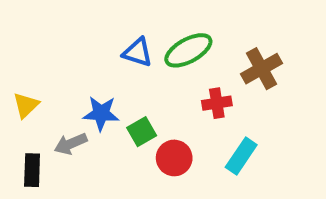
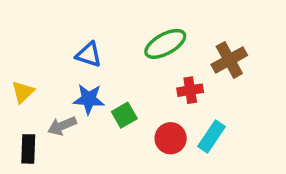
blue triangle: (138, 52) -> (89, 55), moved
red circle: (174, 158) -> (171, 138), moved

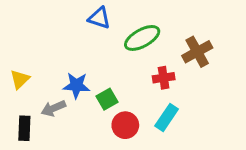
blue triangle: (89, 55) -> (99, 18), moved
cyan rectangle: (212, 136) -> (167, 118), moved
red circle: (171, 138) -> (125, 125), moved

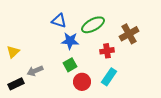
blue triangle: (99, 18) -> (59, 21), moved
blue star: (76, 85) -> (70, 41), moved
black rectangle: (24, 128) -> (16, 84), turned 63

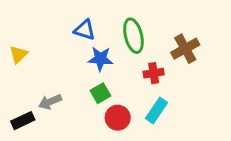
green ellipse: (93, 25) -> (133, 36), turned -75
yellow triangle: (13, 52) -> (18, 54), moved

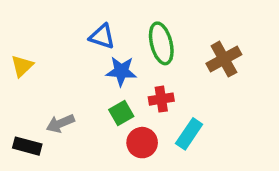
red cross: (154, 73) -> (161, 99), moved
black rectangle: (23, 121) -> (27, 146), turned 40

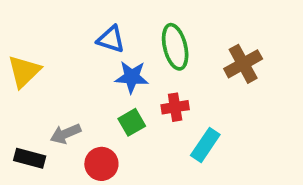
yellow triangle: (22, 66) -> (24, 71), size x1.4
red circle: (142, 143) -> (101, 164), moved

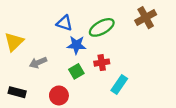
green ellipse: (175, 47) -> (102, 27), turned 75
brown cross: (243, 64) -> (146, 18), moved
gray arrow: (66, 134) -> (38, 63), moved

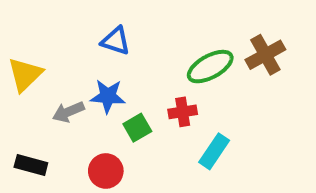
brown cross: (146, 18) -> (265, 55), moved
green ellipse: (102, 27) -> (210, 67), moved
blue star: (76, 45) -> (108, 96), moved

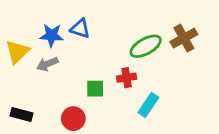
blue star: (108, 96) -> (51, 35), moved
gray arrow: (68, 112) -> (47, 64), moved
green square: (137, 128) -> (95, 89), turned 30

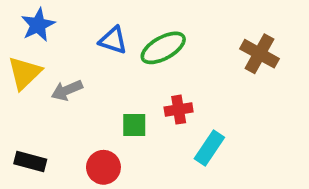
blue star: (51, 35) -> (38, 25), moved, turned -30
brown cross: (184, 38) -> (259, 54), turned -32
green ellipse: (146, 46) -> (163, 48), moved

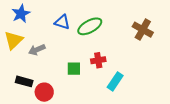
black rectangle: (30, 162) -> (24, 81), moved
red circle: (103, 167) -> (44, 92), moved

